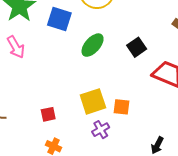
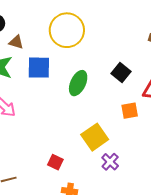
orange square: (122, 107) -> (130, 111), moved
red square: (48, 114) -> (55, 162), turned -35

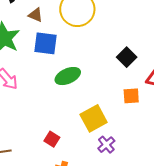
brown triangle: (16, 42) -> (36, 15), moved
green ellipse: (78, 83) -> (68, 76), moved, turned 35

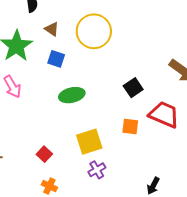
blue square: (46, 43) -> (56, 59), size x0.7

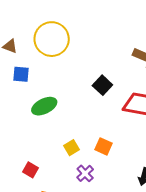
orange square: (130, 127) -> (104, 146), moved, turned 30
yellow square: (89, 142) -> (71, 148), size x0.6

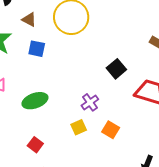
green ellipse: (44, 106) -> (35, 101), moved
purple cross: (85, 173) -> (90, 102), moved

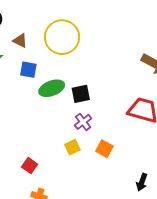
black square: (116, 69) -> (81, 94), moved, turned 30
green ellipse: (35, 101) -> (52, 88), moved

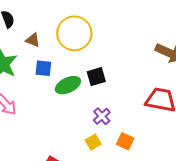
black square: (81, 94) -> (96, 77), moved

